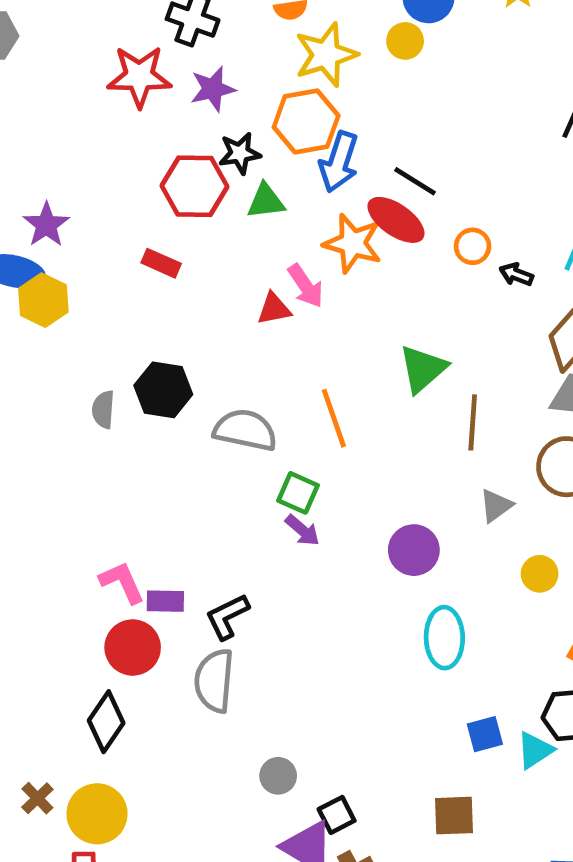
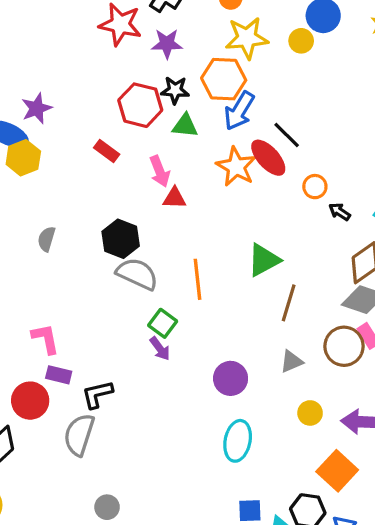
pink arrow: (306, 286) -> (160, 171), moved
black hexagon: (163, 390) -> (121, 239), moved
pink L-shape: (122, 582) -> (46, 339), moved

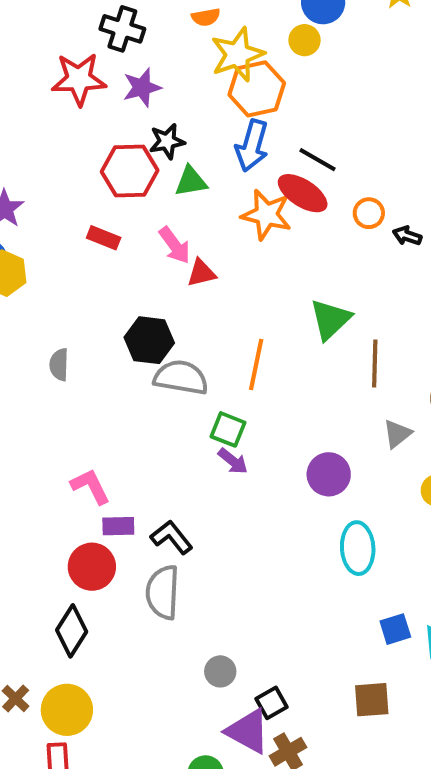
orange hexagon: (224, 79) -> (257, 89), moved
orange line: (198, 279) -> (256, 364), turned 33
black L-shape: (97, 394) -> (172, 537), turned 80

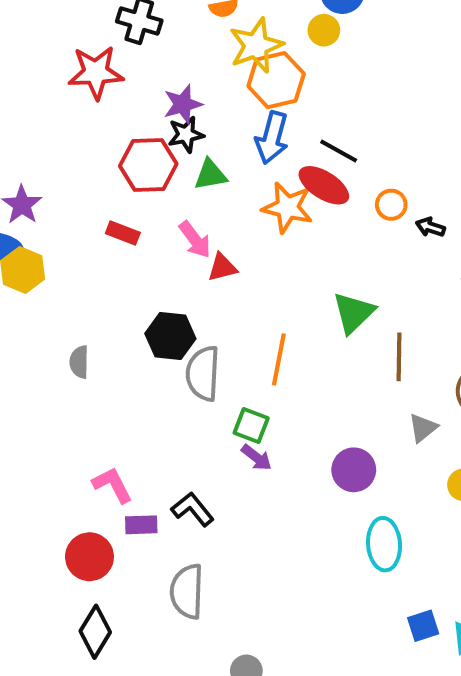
purple star: (142, 87) -> (183, 104), moved
gray semicircle: (181, 377) -> (203, 373), turned -96
black L-shape: (172, 537) -> (193, 509), moved
red circle: (92, 567) -> (89, 557), moved

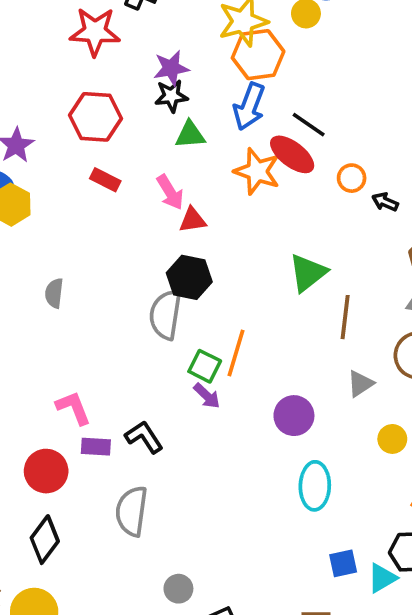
red hexagon: (148, 165) -> (96, 117), moved
black hexagon: (170, 336) -> (189, 277), moved
orange line: (279, 359) -> (236, 353), moved

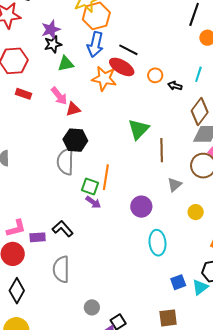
pink L-shape: (73, 408) -> (16, 228), moved, turned 105

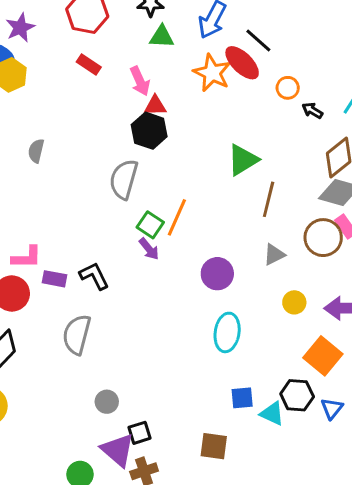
black hexagon: (75, 140) -> (149, 131), moved
cyan triangle: (200, 287) -> (272, 414), turned 48

